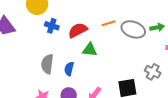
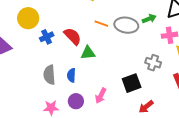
orange line: (109, 23) -> (101, 24), turned 48
blue cross: (52, 26) -> (47, 37), turned -32
red semicircle: (78, 30) -> (73, 36), turned 84

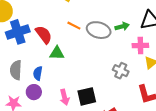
blue cross: (47, 37) -> (18, 32), size x1.6
black square: (132, 83) -> (87, 96), moved
pink arrow: (101, 96) -> (65, 97), turned -49
purple circle: (76, 101) -> (34, 92), moved

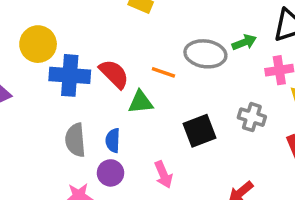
orange line: (74, 26) -> (163, 72), moved
blue cross: (18, 32) -> (70, 75), turned 30
black square: (87, 96) -> (199, 131), moved

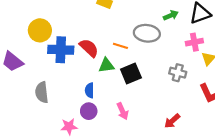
green arrow: (244, 42) -> (171, 15), moved
black square: (199, 131) -> (131, 74), moved
gray semicircle: (75, 140) -> (42, 92), moved

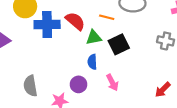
blue semicircle: (90, 90) -> (92, 62), moved
gray semicircle: (42, 92) -> (30, 86), moved

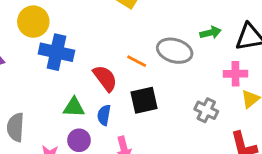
red semicircle: (75, 21) -> (105, 78), moved
green triangle: (94, 38) -> (74, 107), moved

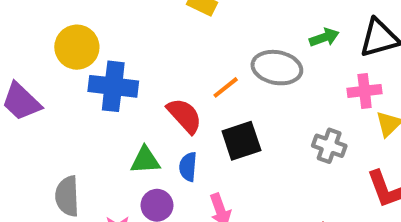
orange line: (137, 61) -> (226, 87), turned -60

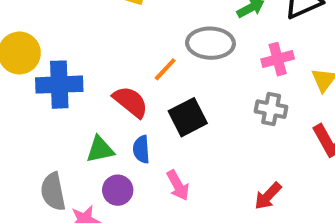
pink cross: (365, 91) -> (278, 59), moved
gray semicircle: (67, 196) -> (53, 192), moved

